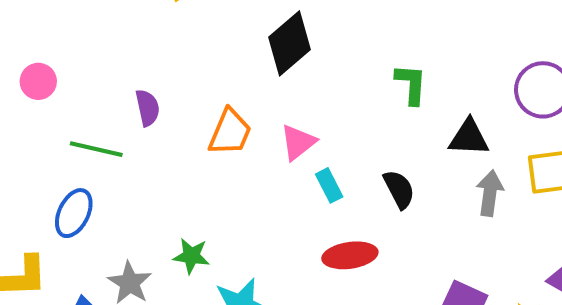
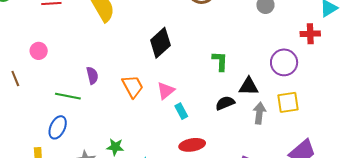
pink circle: (38, 81) -> (39, 51), moved
orange trapezoid: (230, 132) -> (133, 86), turned -50
black semicircle: (399, 189) -> (225, 103), moved, turned -84

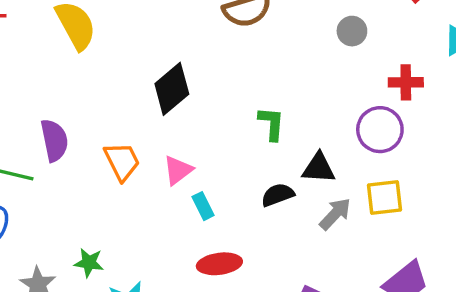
red cross: (310, 34) -> (406, 82), moved
purple semicircle: (92, 75) -> (54, 140), size x1.4
gray arrow: (259, 113) -> (335, 214), turned 35

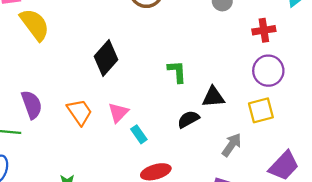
purple circle: (380, 130) -> (268, 71), moved
gray arrow: (335, 214) -> (232, 145), moved

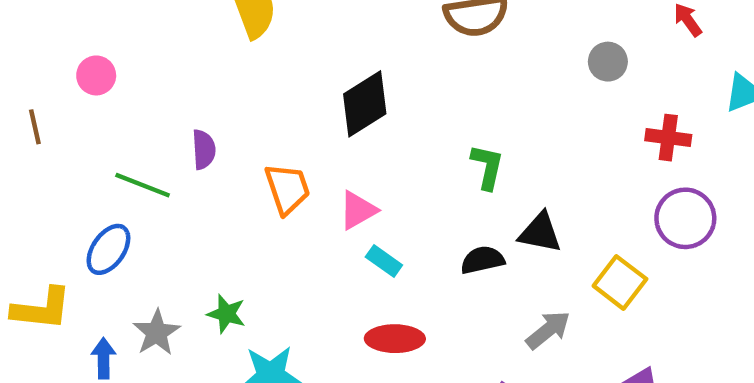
purple circle: (268, 71) -> (685, 218), moved
purple semicircle: (32, 105) -> (204, 149), size x0.7
yellow square: (261, 110) -> (620, 282), turned 36
cyan rectangle: (139, 134) -> (384, 261), turned -36

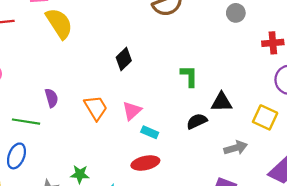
black diamond: (365, 104) -> (124, 59), size x0.7
gray arrow: (548, 330) -> (236, 148), turned 35
red ellipse: (395, 339) -> (145, 163), moved

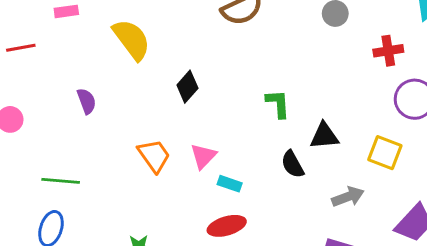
yellow semicircle: (59, 23) -> (132, 39), moved
purple semicircle: (51, 98) -> (87, 101), moved
black semicircle: (197, 121) -> (293, 164), turned -90

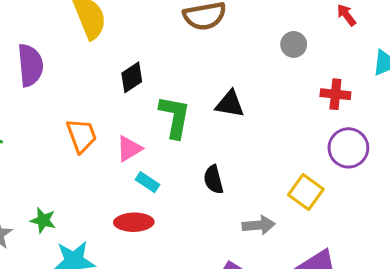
purple semicircle: (87, 101) -> (30, 65), size x1.6
green L-shape: (278, 104) -> (175, 117), moved, size x1.4
black triangle: (324, 136) -> (230, 104), moved

